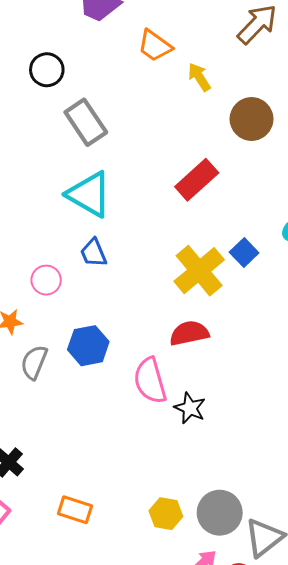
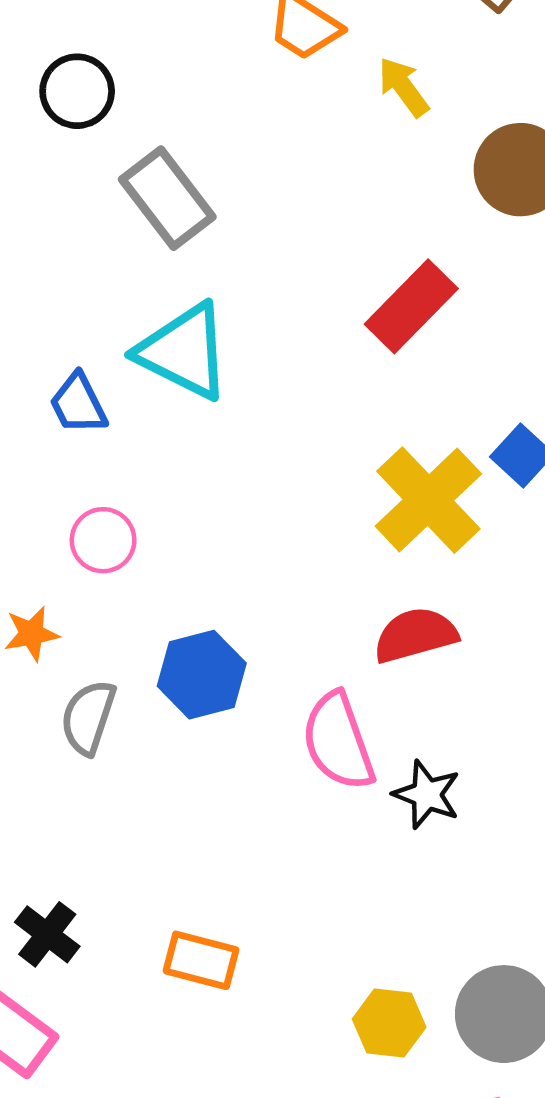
blue trapezoid: (94, 253) -> (78, 404), moved
orange rectangle: (75, 510) -> (201, 960), moved

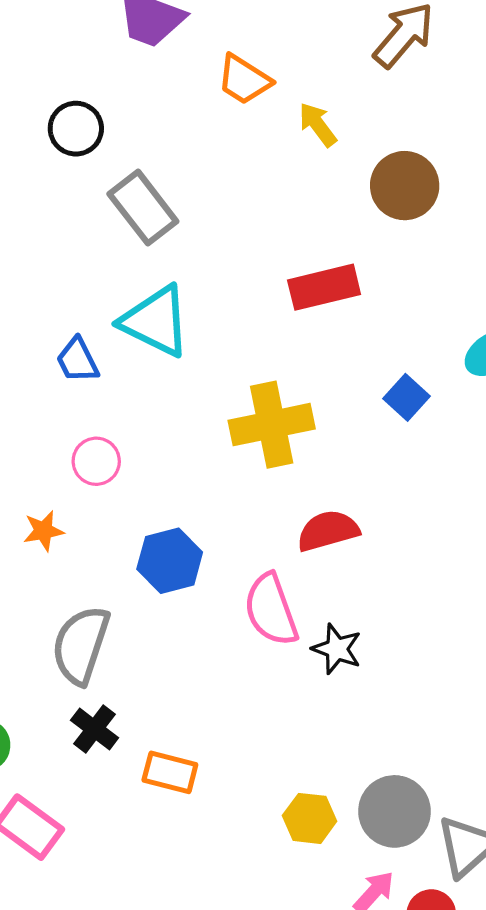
red rectangle: (411, 306) -> (324, 287), turned 32
yellow cross: (428, 500) -> (272, 425), moved, turned 32
gray semicircle: (88, 717) -> (81, 645), moved, size x1.4
black cross: (47, 934) -> (95, 729), moved

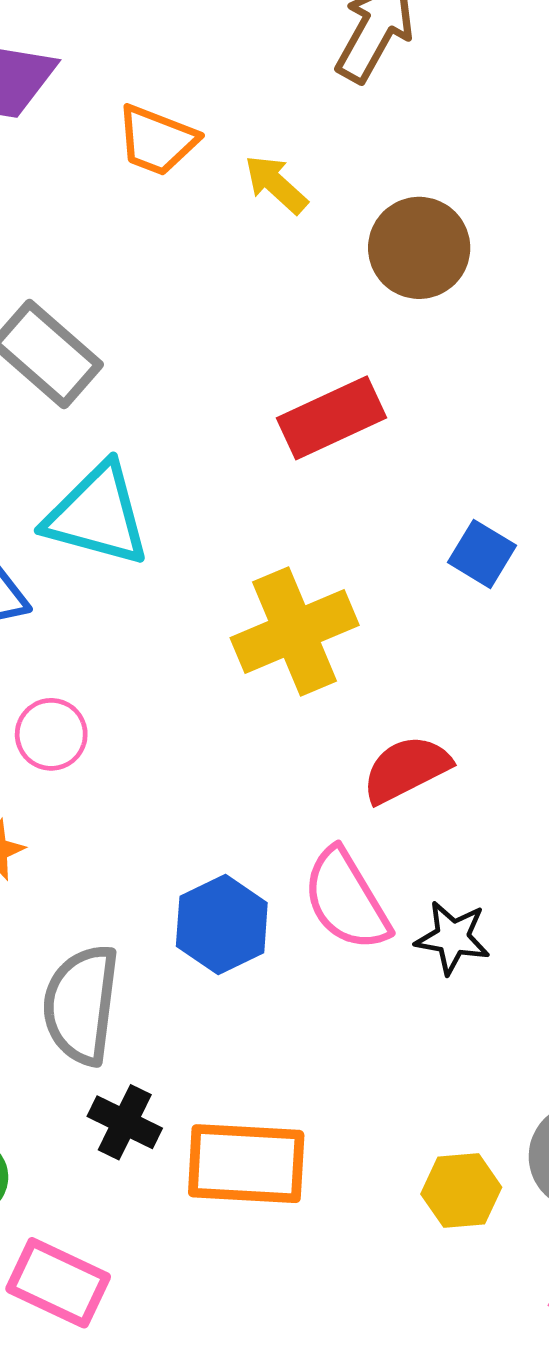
blue hexagon: (170, 561) -> (222, 924), moved
orange rectangle: (170, 772) -> (246, 1164), size x1.5

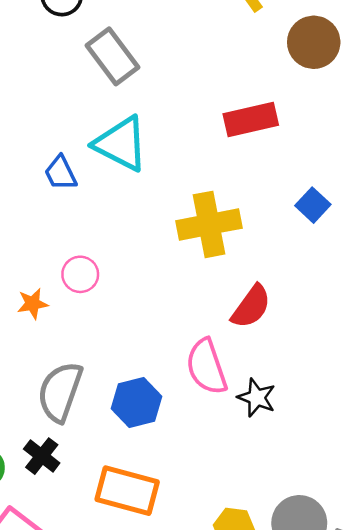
pink circle: (51, 734) -> (80, 274), moved
red semicircle: (406, 769) -> (251, 307), turned 141
blue hexagon: (222, 924) -> (137, 403), moved
black cross: (125, 1122) -> (42, 456), moved

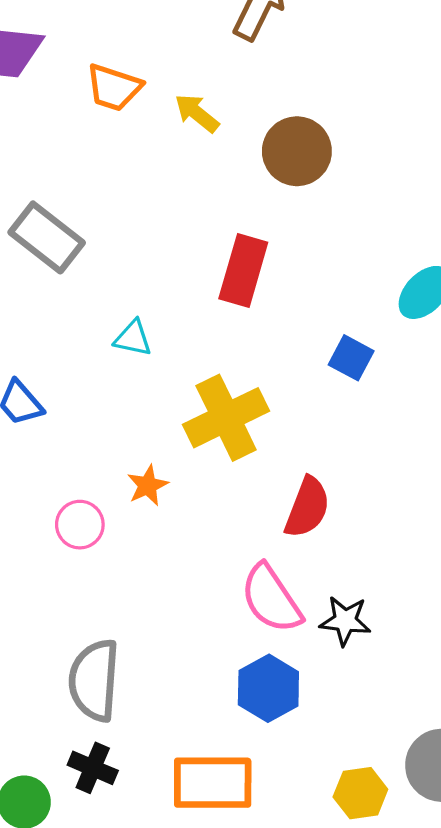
red rectangle: (251, 120) -> (243, 270), turned -46
cyan triangle: (121, 144) -> (133, 338), moved, size x0.5
orange star: (33, 304) -> (148, 485), moved
blue hexagon: (137, 403) -> (268, 688), moved

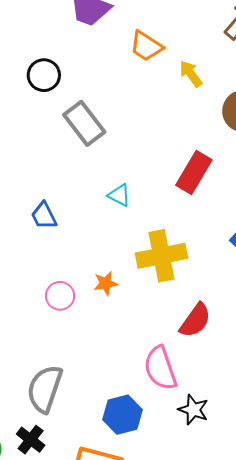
black star: (345, 621) -> (193, 410), moved
blue hexagon: (268, 688) -> (123, 415), moved

